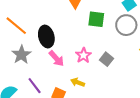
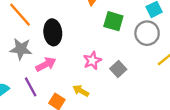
gray star: (21, 55) -> (21, 49), turned 30
pink arrow: (56, 58) -> (46, 64), moved, turned -84

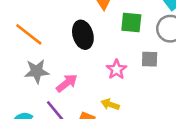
black ellipse: (53, 32) -> (83, 35), moved
gray square: (118, 69) -> (150, 59), moved, turned -35

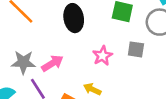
gray star: (37, 71) -> (23, 62), moved

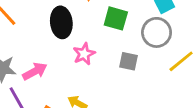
pink star: (102, 56) -> (84, 54), moved

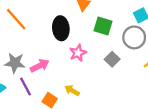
gray square: (128, 61) -> (112, 59), turned 32

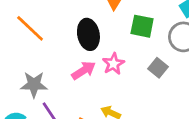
pink arrow: (40, 66) -> (84, 71), moved

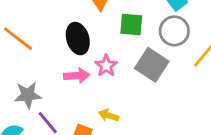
gray square: (158, 68) -> (152, 65), size x1.6
pink arrow: (84, 71) -> (77, 76), turned 35

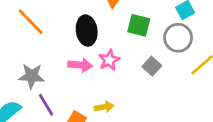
gray square: (152, 65) -> (152, 66), size x0.6
yellow arrow: (109, 115) -> (104, 107), turned 144

